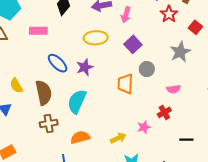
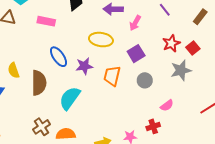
red star: (169, 14) -> (171, 43), moved
red square: (195, 27) -> (193, 48), moved
orange trapezoid: (125, 84) -> (112, 76), moved
pink semicircle: (174, 89) -> (167, 105), turned -40
brown cross: (49, 123) -> (42, 127), moved, turned -36

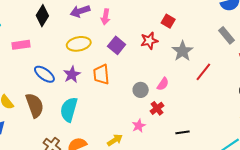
red star: (171, 43) -> (149, 41), moved, turned 30
gray star: (181, 70) -> (183, 51), moved
gray circle: (145, 80) -> (141, 90), moved

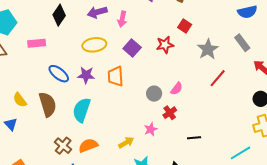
gray star: (183, 51) -> (208, 49), moved
purple star: (72, 74) -> (86, 75), turned 30

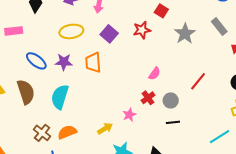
red line: (218, 78) -> (198, 81), moved
gray circle: (154, 94) -> (171, 100), moved

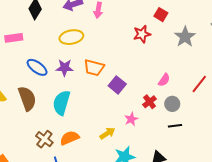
purple square: (109, 34) -> (117, 85), moved
orange trapezoid: (93, 63) -> (94, 68), turned -70
pink semicircle: (154, 74) -> (164, 80), moved

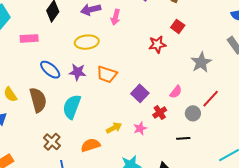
gray star: (185, 37) -> (201, 62), moved
purple square: (117, 85) -> (140, 93), moved
gray circle: (172, 104) -> (193, 113), moved
yellow arrow: (107, 133) -> (114, 128), moved
orange semicircle: (70, 138) -> (90, 145), moved

